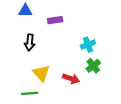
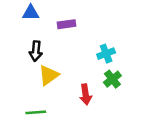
yellow triangle: (41, 73) -> (49, 75), moved, turned 36
red arrow: (71, 79) -> (86, 94), turned 63

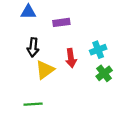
red arrow: (86, 94) -> (71, 58), moved

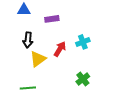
red arrow: (71, 58) -> (60, 49), turned -140
green cross: (104, 73) -> (83, 79), moved

